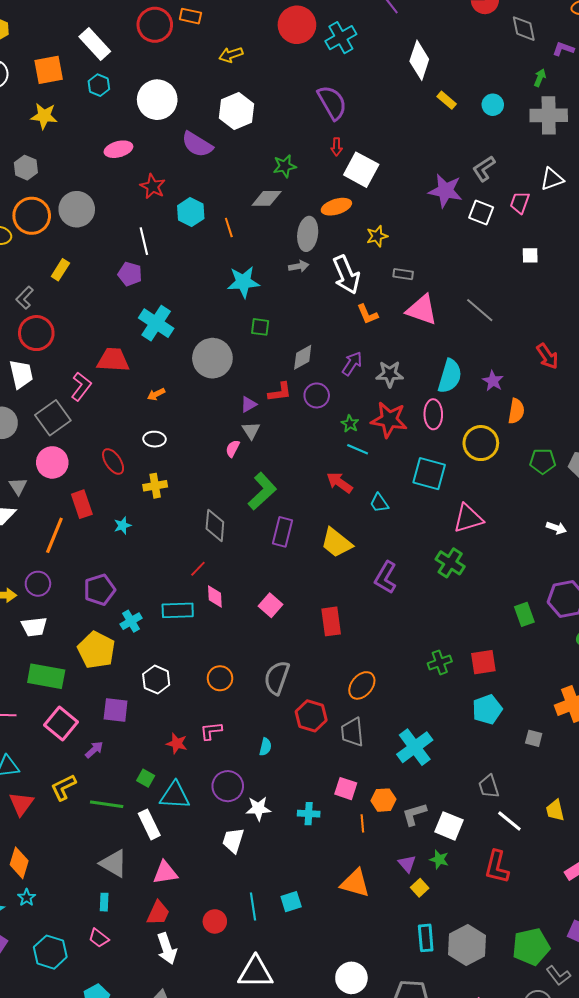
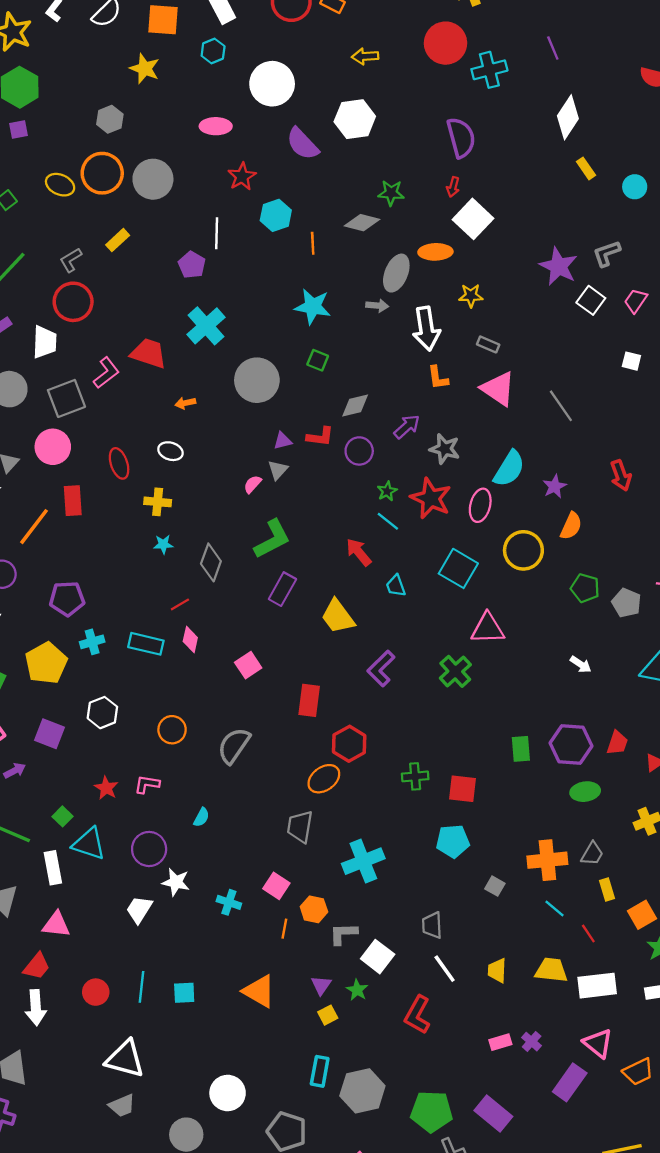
cyan star: (123, 526) -> (163, 544), moved
red hexagon: (311, 716) -> (349, 744), moved

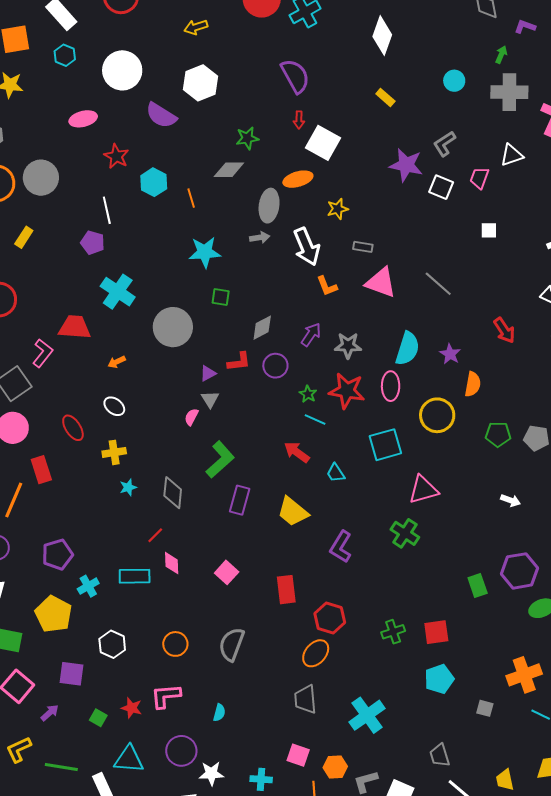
yellow rectangle: (586, 168) -> (385, 97), moved
white ellipse: (171, 451) -> (114, 406), turned 35
cyan square: (458, 568) -> (385, 445), turned -32
pink L-shape: (147, 784) -> (166, 696), size x1.4
green square: (62, 816) -> (98, 718), moved

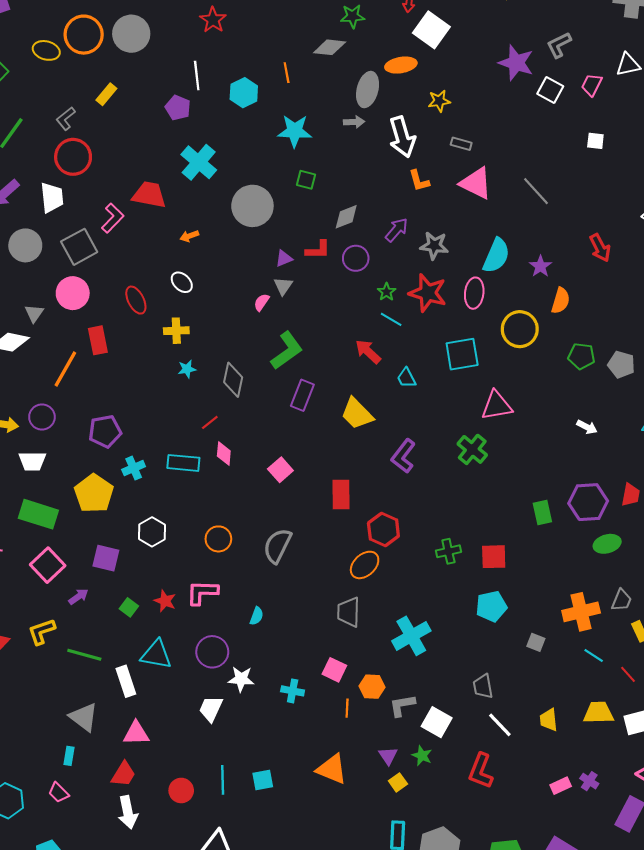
cyan hexagon: (154, 182) -> (244, 93), moved

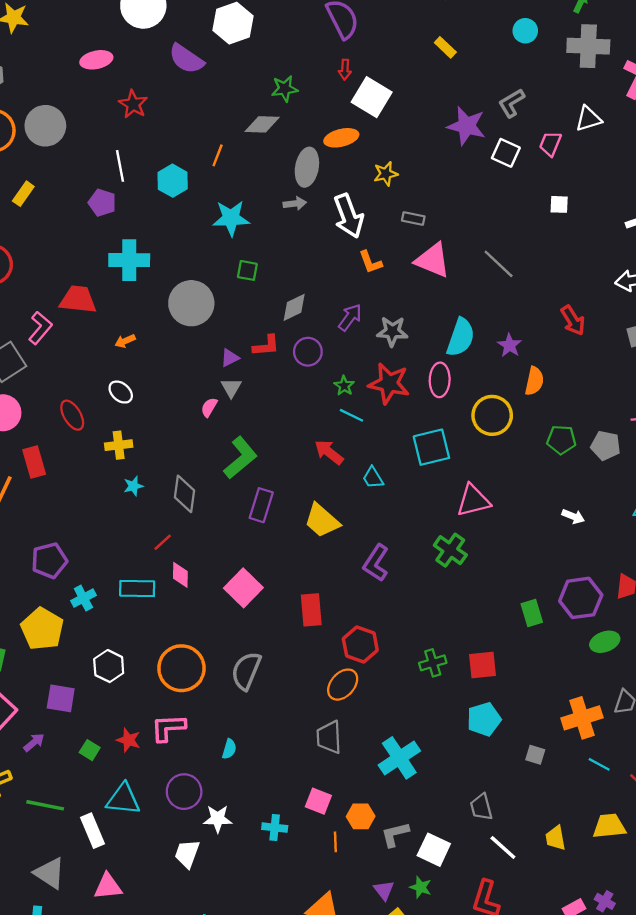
orange line: (287, 73) -> (218, 155), turned 36
cyan cross: (199, 162) -> (129, 260), turned -36
pink square: (280, 470) -> (243, 588), size x1.4
orange circle: (218, 539) -> (181, 668), size x1.6

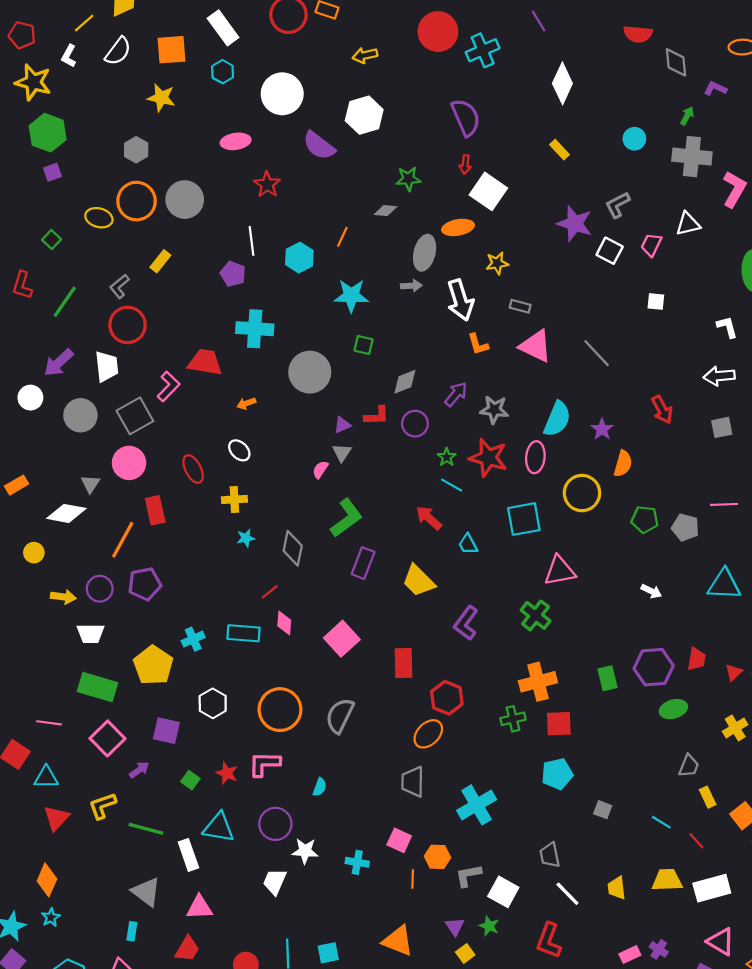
gray diamond: (262, 124) -> (386, 211), size x0.7
purple pentagon: (49, 560) -> (145, 584), moved
orange cross: (582, 718) -> (538, 682), moved

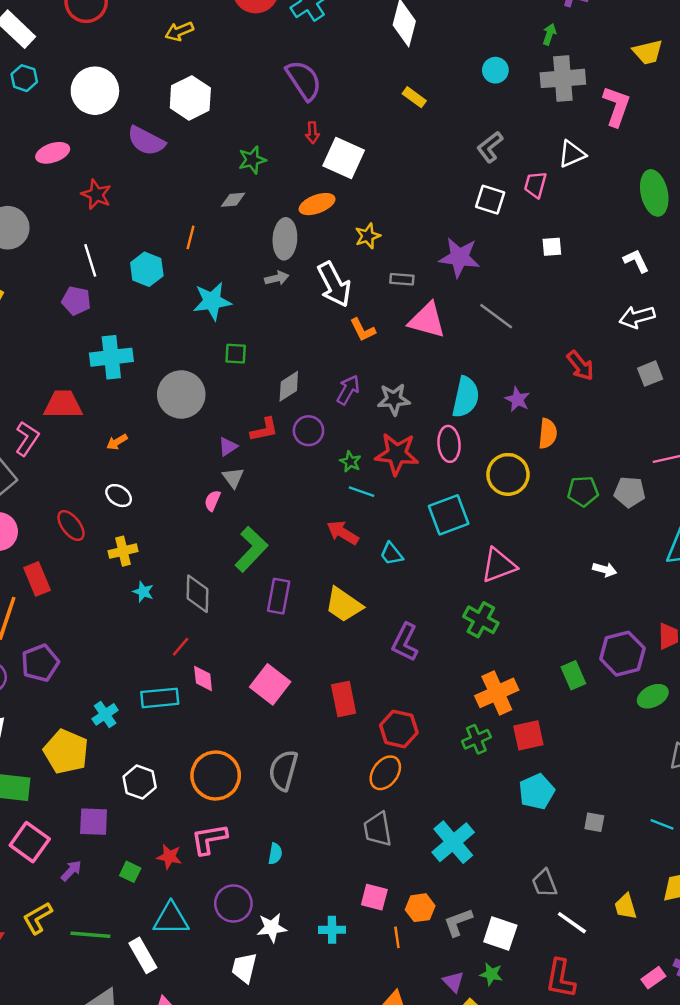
purple star: (575, 224) -> (459, 257), moved
cyan star: (246, 538) -> (143, 592), turned -30

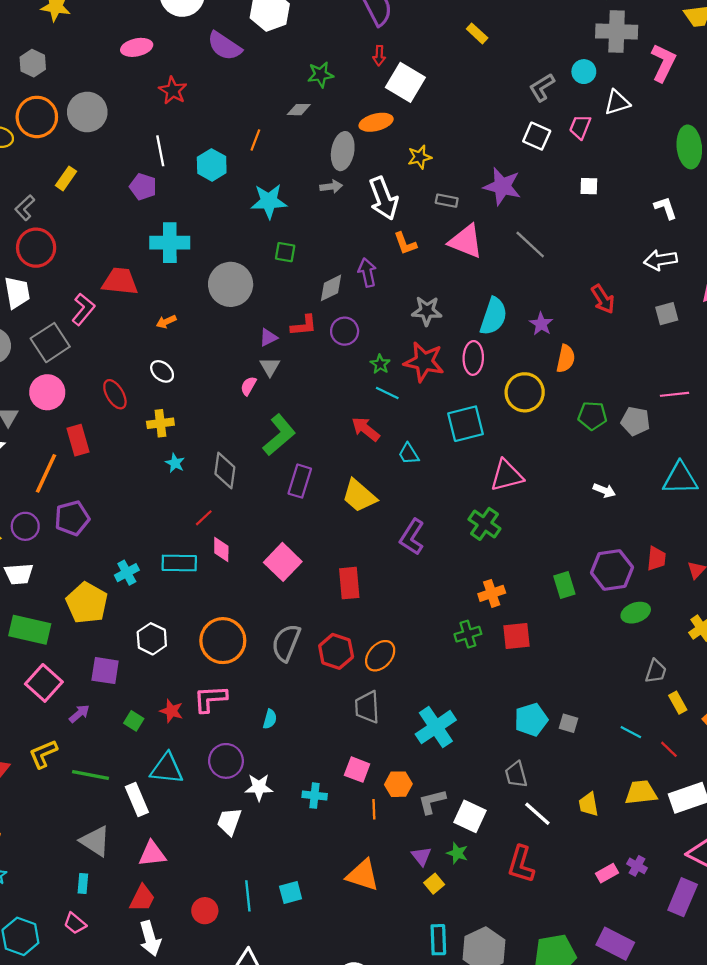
cyan circle: (495, 70) -> (584, 72), moved
purple arrow: (348, 390) -> (367, 272), moved, turned -48
orange cross: (497, 693) -> (492, 593), size x0.7
red hexagon: (399, 729) -> (336, 651), moved
cyan pentagon: (537, 792) -> (531, 720), moved

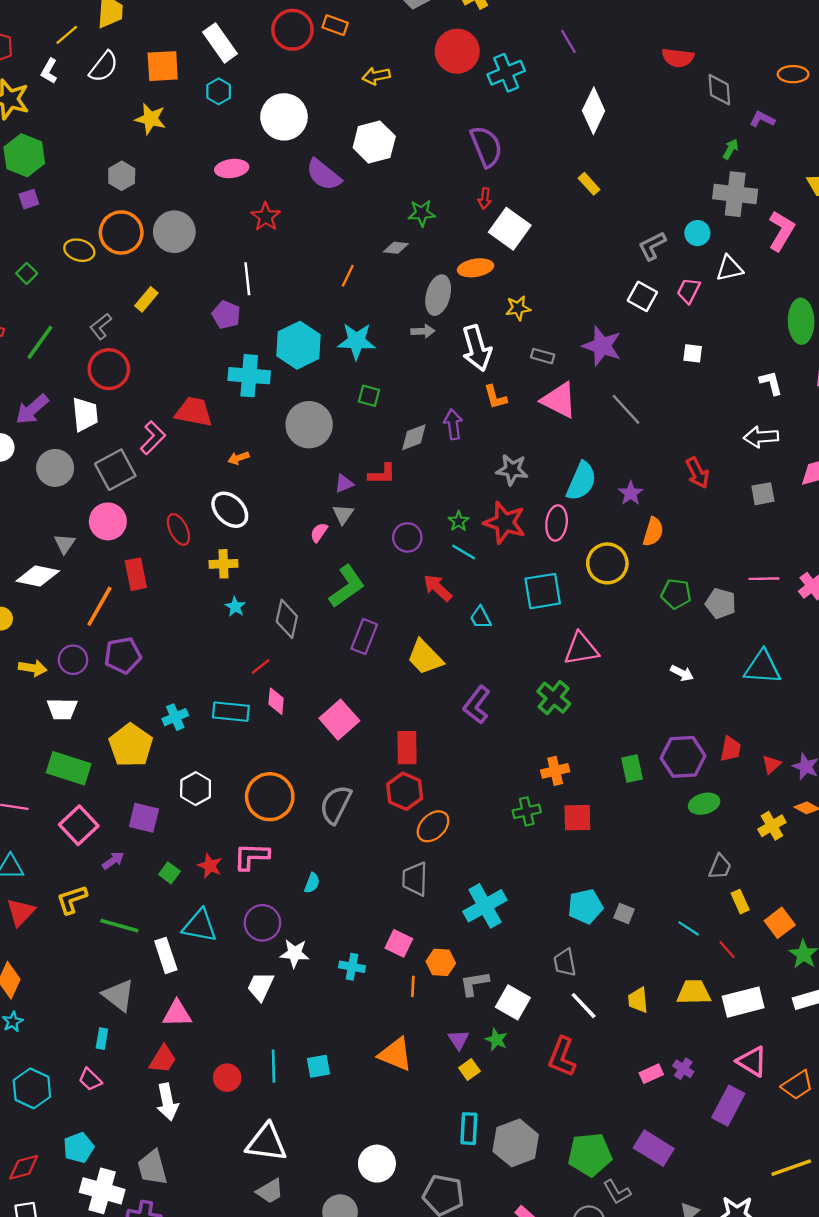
cyan hexagon: (212, 165) -> (298, 345), moved, size x1.4
purple circle: (345, 331) -> (407, 537), moved
white ellipse: (162, 371) -> (230, 510), size x1.5
red hexagon: (336, 651) -> (405, 791), moved

